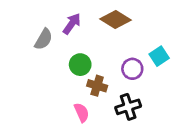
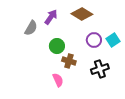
purple circle: (132, 69) -> (94, 40), moved
black cross: (128, 107) -> (100, 69), moved

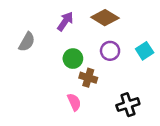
gray semicircle: (31, 28) -> (27, 42), moved
purple circle: (94, 40) -> (110, 51), moved
black cross: (100, 69) -> (128, 105), moved

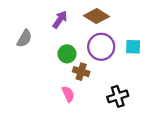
purple circle: (110, 51) -> (101, 47), size x1.5
cyan square: (145, 51) -> (133, 47), turned 35

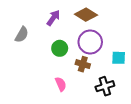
cyan square: (133, 47) -> (119, 58), moved
brown cross: (81, 72) -> (83, 64), moved

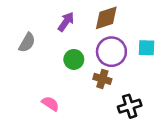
brown diamond: (86, 15) -> (106, 18), turned -50
cyan square: (119, 58) -> (147, 48), moved
pink semicircle: (61, 84) -> (50, 104), moved, turned -32

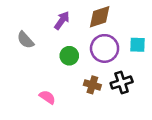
gray semicircle: (27, 43) -> (25, 40), turned 108
brown cross: (102, 79) -> (92, 85), moved
black cross: (130, 106) -> (122, 83), moved

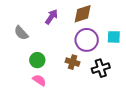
green circle: (69, 56) -> (37, 60), moved
brown cross: (92, 85) -> (73, 62), moved

